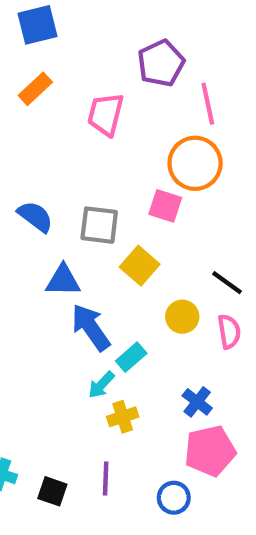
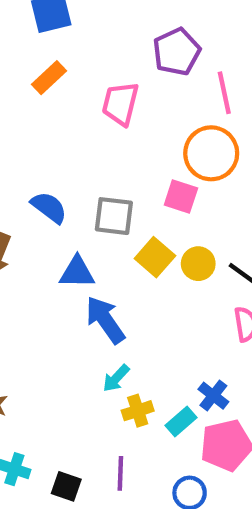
yellow circle: (182, 317) -> (198, 264), moved
cyan rectangle: (131, 357) -> (181, 421), moved

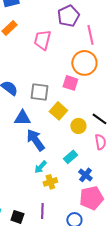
yellow circle: (198, 264) -> (78, 126), moved
cyan rectangle: (181, 421) -> (70, 157), moved

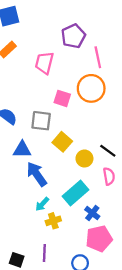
pink square: (70, 83) -> (62, 98), moved
cyan rectangle: (70, 157) -> (76, 193), size x1.6

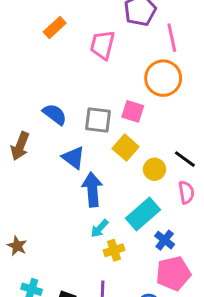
pink square: (62, 98) -> (133, 111), moved
blue triangle: (22, 150) -> (74, 158), turned 36
blue arrow: (37, 174) -> (92, 189), turned 30

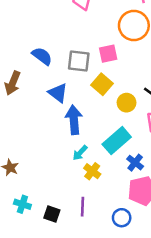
pink square: (133, 111) -> (108, 54), turned -30
yellow cross: (114, 250) -> (92, 171), turned -35

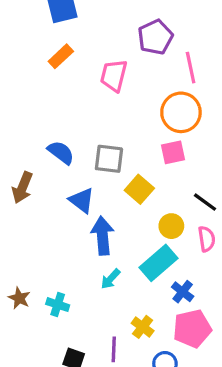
pink square: (108, 54) -> (173, 152), moved
yellow circle: (127, 103) -> (171, 226), moved
yellow cross: (92, 171) -> (143, 327), moved
cyan cross: (22, 204) -> (58, 305), moved

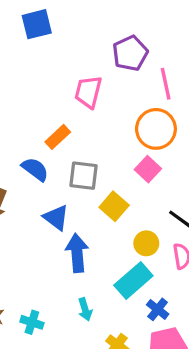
orange rectangle: (61, 56) -> (58, 137), moved
pink square: (173, 152) -> (148, 169), turned -35
cyan arrow: (111, 279) -> (85, 309), moved, turned -60

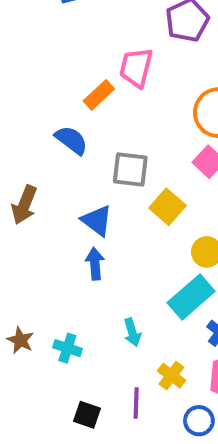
orange rectangle: (58, 137) -> (99, 95), moved
blue semicircle: (35, 169) -> (71, 140), moved
blue arrow: (77, 253) -> (95, 264), moved, size x0.7

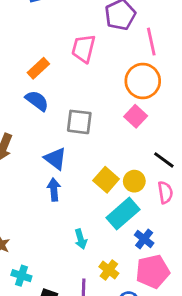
orange rectangle: (99, 95) -> (38, 68), moved
yellow square: (168, 207) -> (106, 180), moved
cyan cross: (67, 348) -> (21, 276), moved

